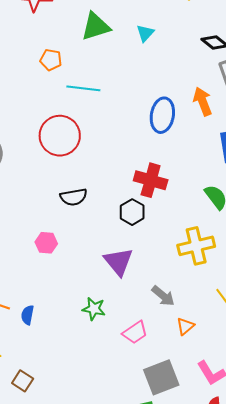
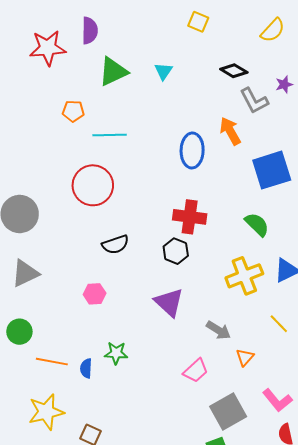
green star: (94, 309) -> (116, 353), moved

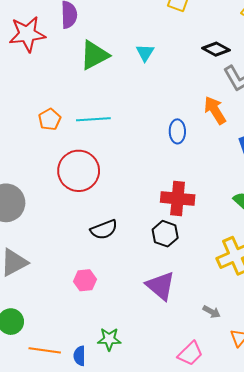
orange pentagon: (73, 111) -> (50, 119), moved, turned -30
blue ellipse: (192, 150) -> (177, 131), size x0.7
gray arrow: (219, 330) -> (212, 312), size x0.7

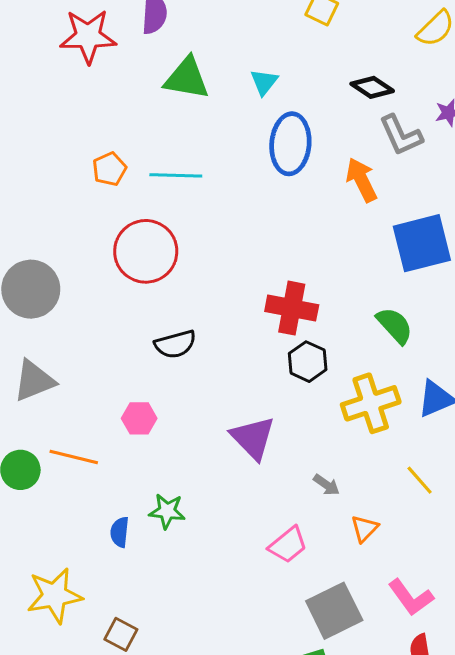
green triangle: (94, 55) -> (187, 78), turned 32
blue ellipse: (177, 131) -> (290, 144), moved, size x1.6
black hexagon: (165, 234) -> (308, 362), moved
orange line: (45, 350) -> (74, 457), moved

